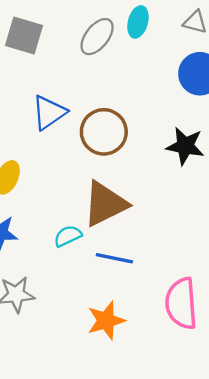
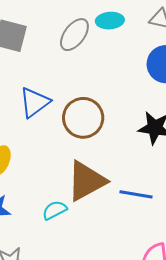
cyan ellipse: (138, 22) -> (110, 21), turned 72
blue line: (114, 258) -> (136, 194), moved

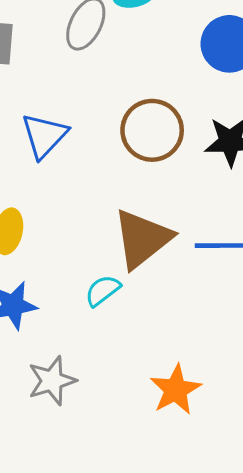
brown circle: (83, 118) -> (152, 130), moved

